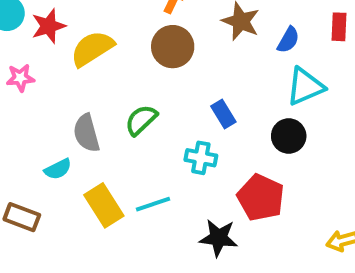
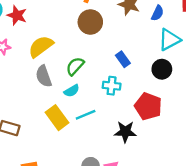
red star: (49, 26) -> (17, 15), turned -30
yellow semicircle: (92, 49) -> (41, 46), moved
cyan semicircle: (58, 169) -> (72, 91), moved

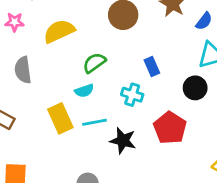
gray semicircle: (44, 76) -> (23, 70), moved
black star: (125, 132) -> (123, 141), moved

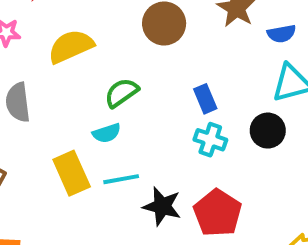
blue semicircle: (204, 21) -> (281, 34), turned 42
cyan cross: (132, 95) -> (210, 140), moved
red pentagon: (170, 128) -> (218, 213), moved

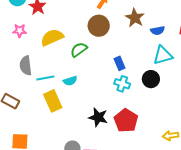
green semicircle: (122, 93) -> (79, 50), moved
cyan line: (121, 179) -> (45, 78), moved

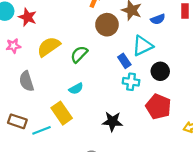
brown circle: (99, 26) -> (107, 25), moved
cyan triangle: (163, 55) -> (143, 46), moved
cyan line: (45, 78) -> (41, 130), moved
red pentagon: (126, 120) -> (158, 107), moved

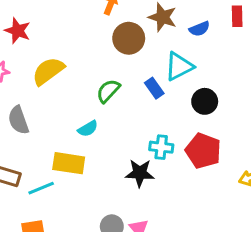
green semicircle: (79, 54) -> (108, 91), moved
cyan cross: (131, 82) -> (161, 147), moved
yellow rectangle: (62, 113) -> (69, 163), turned -45

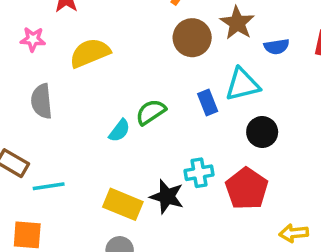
green semicircle: (108, 91) -> (151, 112), moved
cyan semicircle: (88, 129) -> (119, 131), turned -36
cyan cross: (161, 147) -> (199, 173), turned -30
yellow rectangle: (69, 163) -> (123, 204), moved

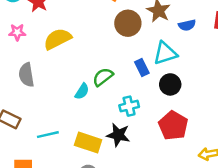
black circle: (262, 132) -> (170, 84), moved
cyan cross: (199, 173) -> (129, 106), moved
cyan line: (49, 186) -> (48, 135), moved

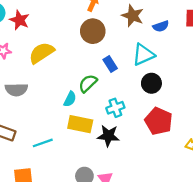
brown circle: (128, 23) -> (93, 31), moved
blue rectangle: (142, 68) -> (110, 64), moved
gray semicircle: (26, 75) -> (16, 90), turned -75
yellow rectangle: (88, 143) -> (80, 124), moved

